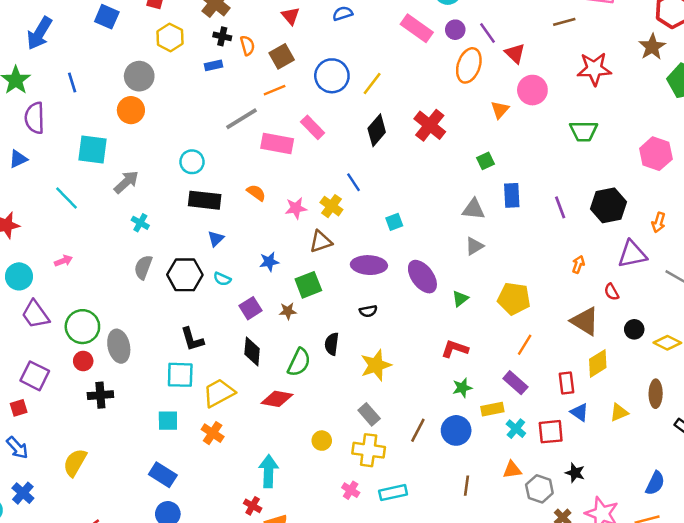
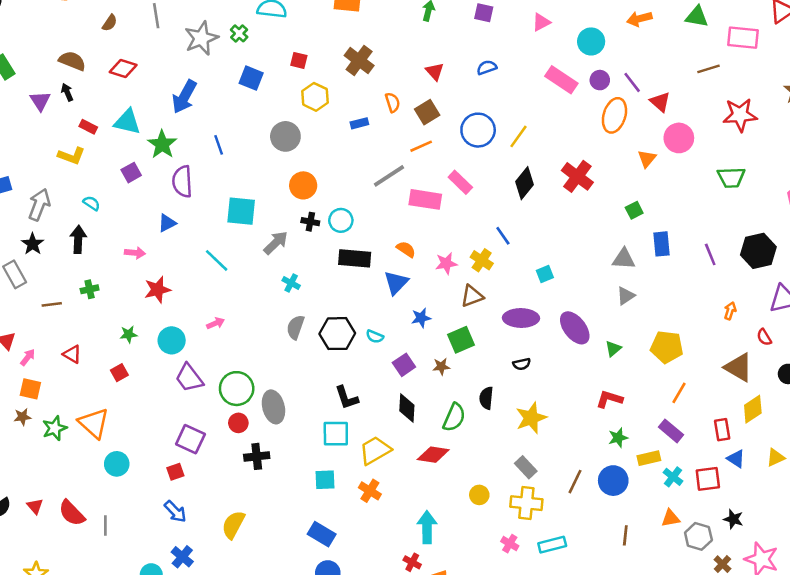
black cross: (222, 36) -> (310, 222), moved
orange circle: (131, 110) -> (303, 185), moved
blue triangle: (216, 239) -> (396, 283), moved, size x1.5

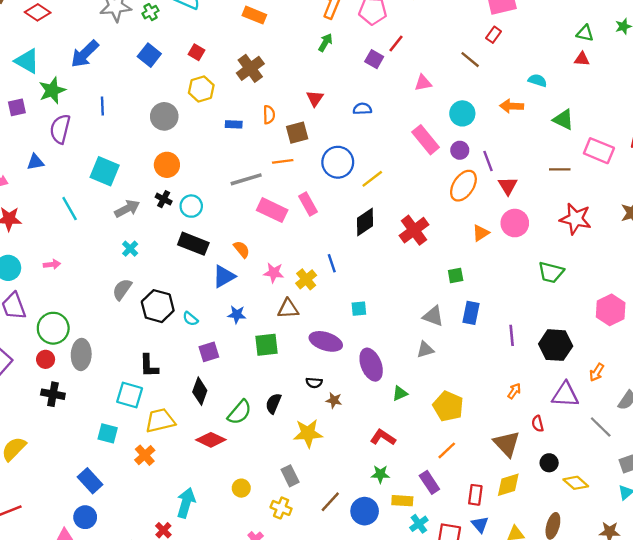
brown star: (441, 367) -> (334, 400), moved
yellow cross: (526, 503) -> (281, 508), size x0.7

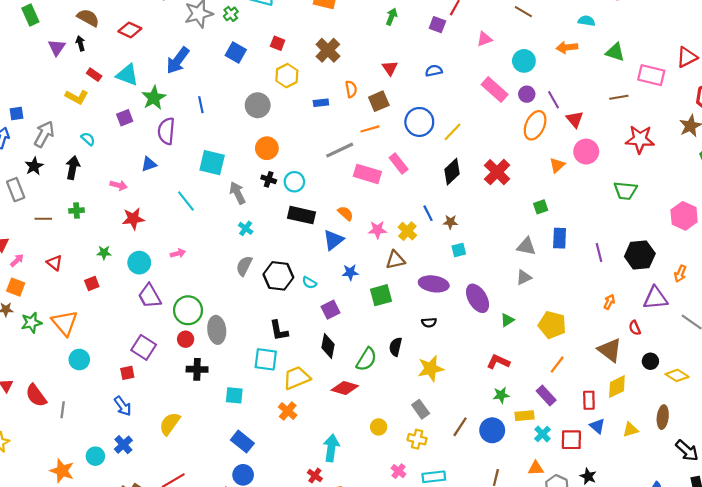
gray arrow: (127, 209) -> (237, 193), turned -80
brown star: (334, 400) -> (450, 222), moved
cyan square: (108, 433) -> (234, 395), moved

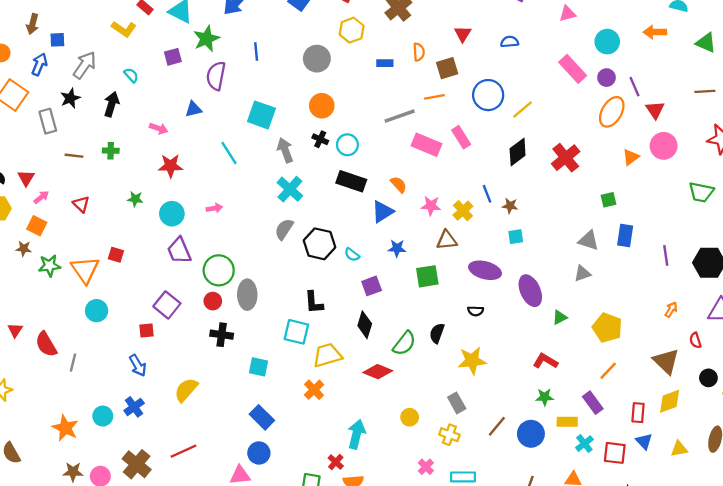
cyan cross: (246, 228) -> (290, 189), size x1.6
red square: (92, 284) -> (116, 255), moved, turned 32

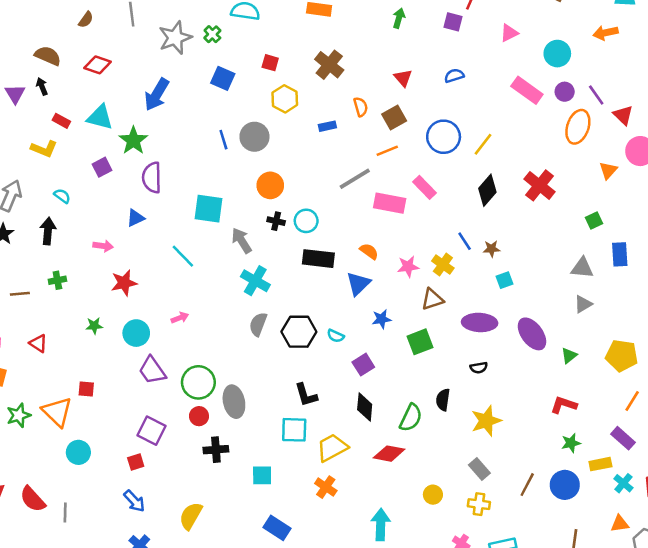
blue line: (256, 51) -> (223, 140), moved

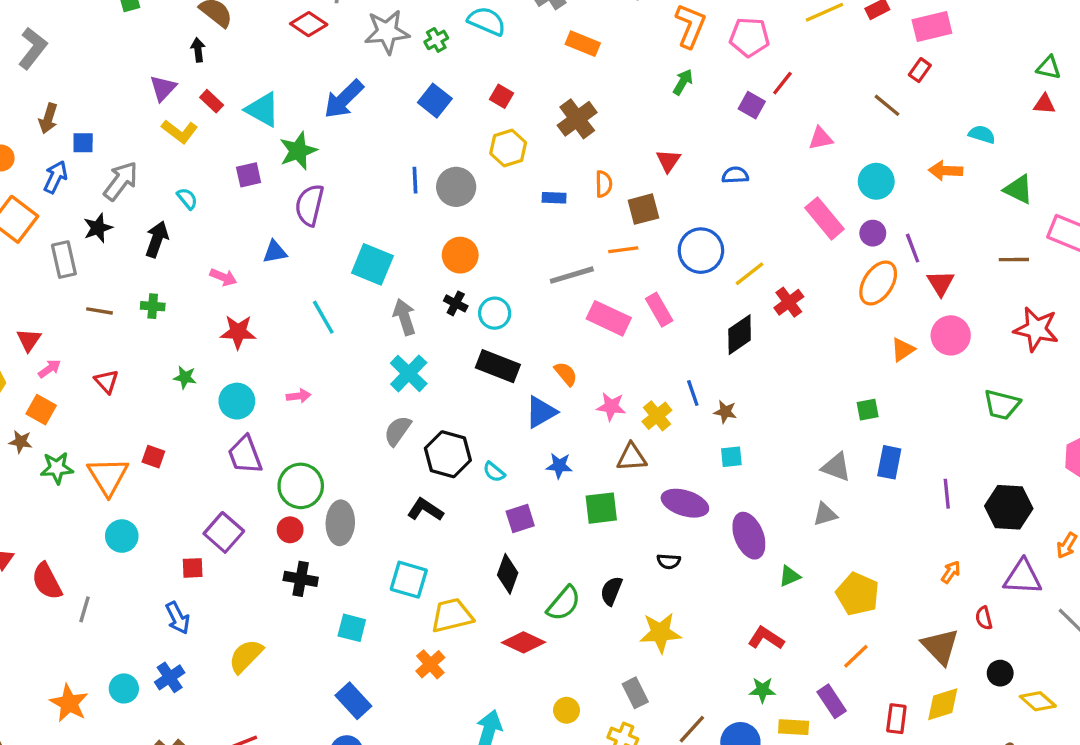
red diamond: (98, 65) -> (309, 24), moved
purple triangle: (15, 94) -> (163, 88), moved
red cross: (539, 185) -> (789, 302), moved, size x0.7
black L-shape: (306, 395) -> (425, 510), moved, turned 125

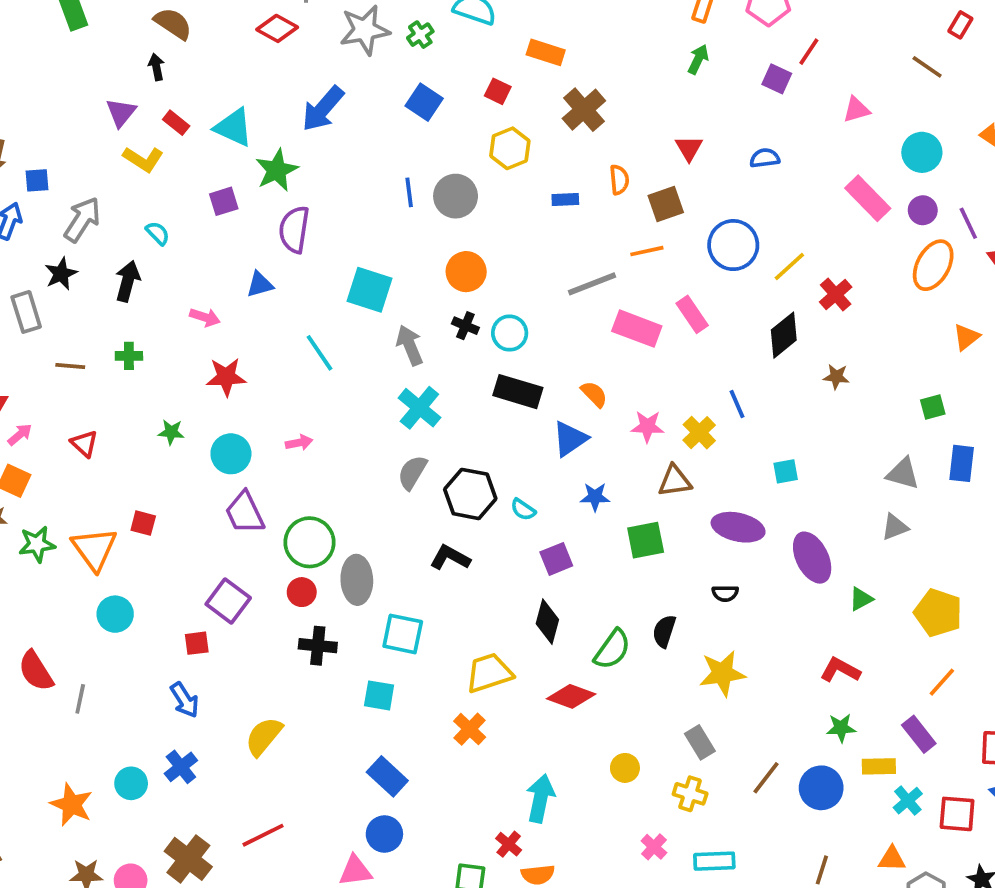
orange rectangle: (583, 44) -> (546, 52), moved
brown star: (725, 412) -> (836, 377), moved
cyan square: (409, 580) -> (403, 634), moved

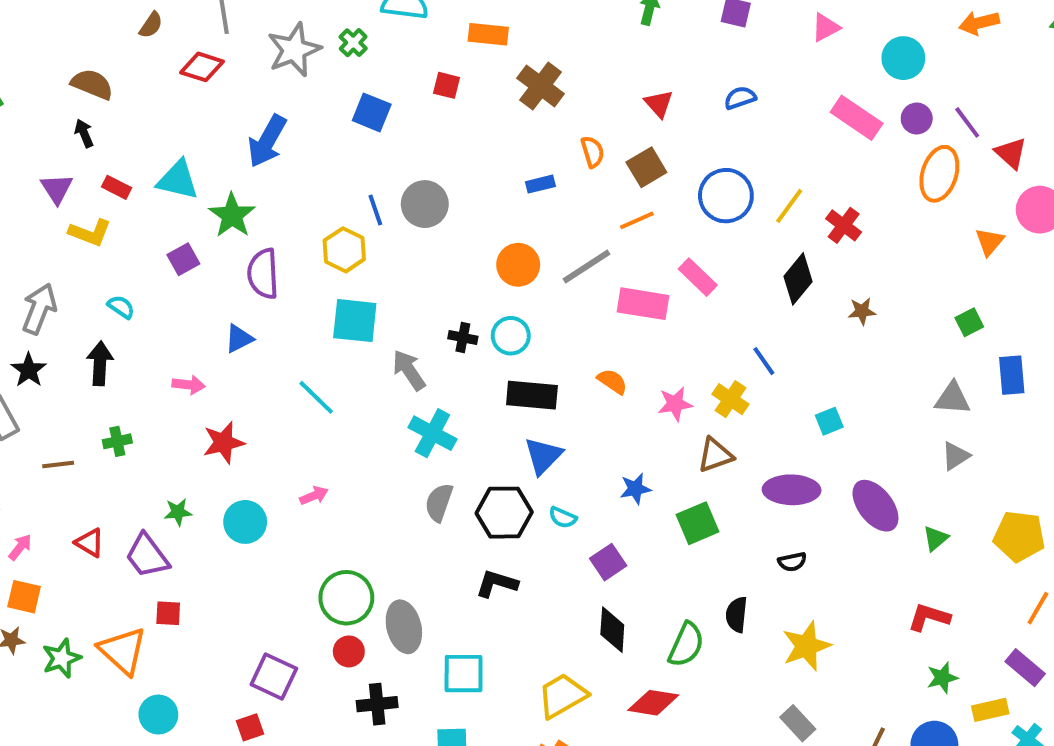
yellow hexagon: (510, 148) -> (344, 250), moved
orange circle: (466, 272) -> (518, 265), moved
blue triangle: (570, 439) -> (543, 456), moved
purple trapezoid: (245, 513) -> (147, 556), moved

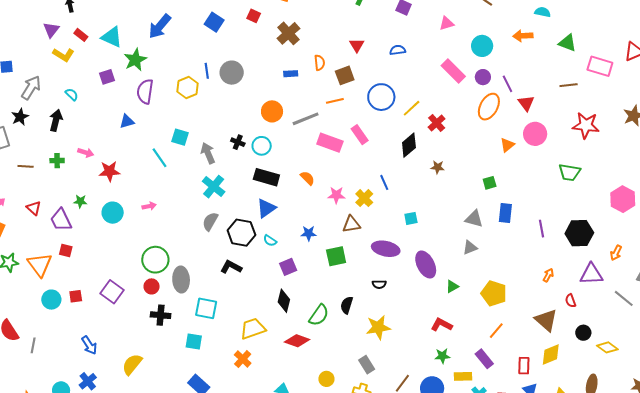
brown cross: (541, 86) -> (288, 33), moved
cyan square: (355, 321) -> (180, 137), moved, size x0.7
pink arrow: (189, 385) -> (86, 153), moved
red square: (250, 727) -> (76, 296), moved

